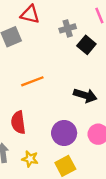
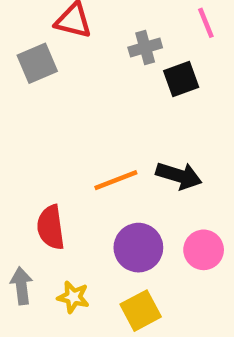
black square: (86, 45) -> (181, 79), turned 30
orange line: (32, 81) -> (116, 180), moved

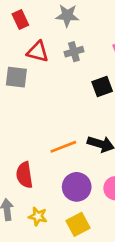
gray cross: (145, 48) -> (74, 52), moved
gray square: (37, 63) -> (16, 77), turned 30

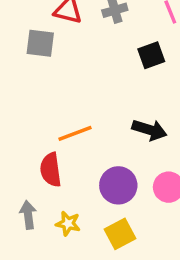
orange line: (63, 147) -> (75, 133), moved

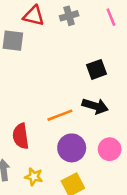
black square: (151, 55) -> (97, 69), moved
orange line: (75, 133) -> (60, 115), moved

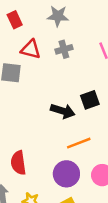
black arrow: (95, 106) -> (63, 111), moved
orange line: (60, 115) -> (79, 143), moved

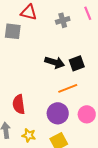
gray cross: (64, 49) -> (63, 20), moved
black square: (90, 100) -> (77, 63), moved

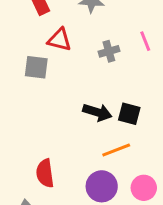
black square: (77, 63) -> (129, 114), turned 35

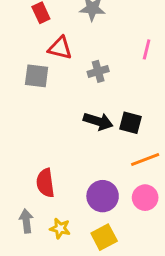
pink line: (145, 41) -> (147, 49), turned 36
gray cross: (109, 51) -> (98, 71), moved
orange line: (116, 150) -> (145, 159), moved

